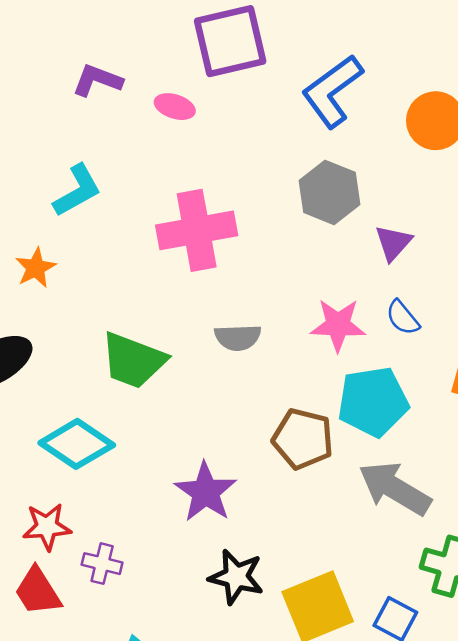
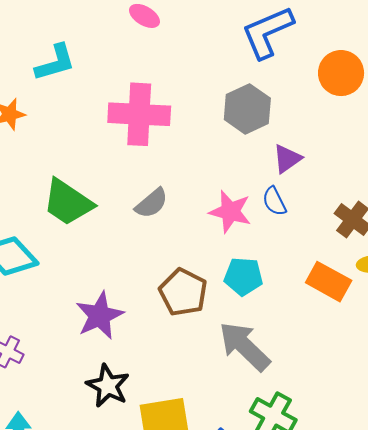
blue semicircle: (403, 318) -> (274, 201), moved
gray semicircle: (238, 337) -> (152, 203), turned -51
cyan pentagon: (373, 402) -> (243, 276), size x0.7

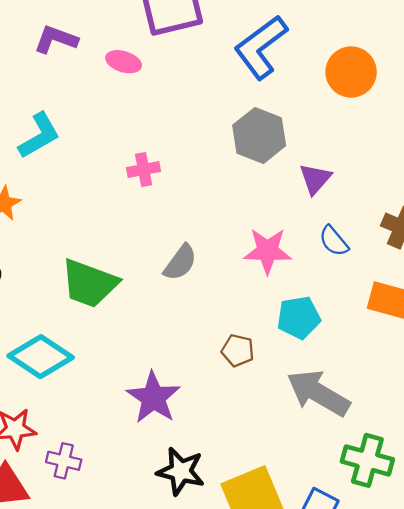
pink cross: (139, 114) -> (144, 169), size x0.5
blue semicircle: (274, 201) -> (334, 241), moved
brown pentagon: (183, 292) -> (238, 350), size x0.6

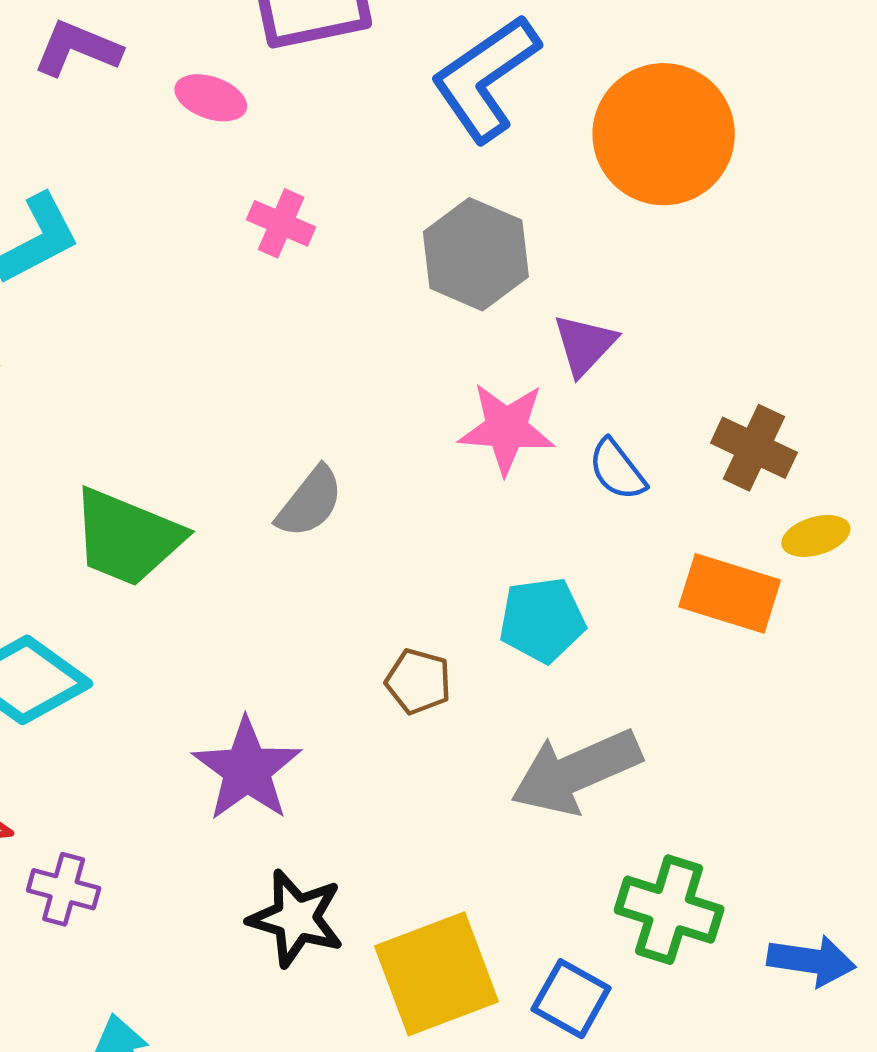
orange circle: (351, 72) -> (664, 134), size x1.4
pink cross: (144, 169) -> (281, 223), moved, turned 32
pink star: (268, 251) -> (506, 428), moved
gray arrow: (318, 393) -> (576, 772), turned -56

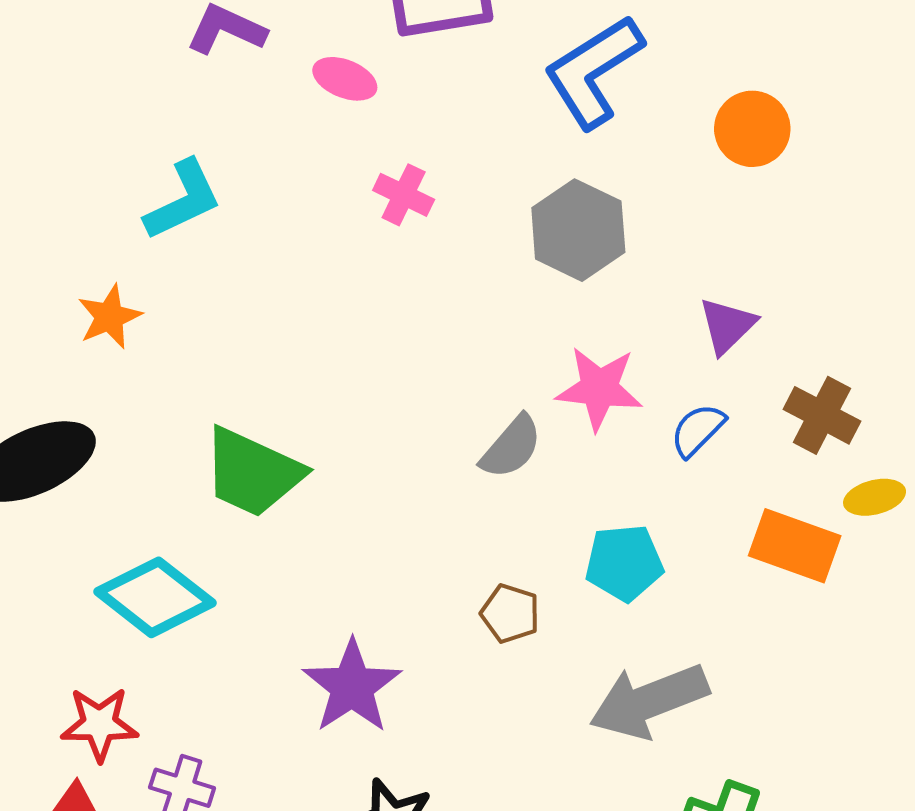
orange circle: (664, 134) -> (752, 129), size x0.6
purple triangle: (585, 345) -> (727, 326), moved
blue semicircle: (617, 470) -> (698, 430), turned 80
gray semicircle: (310, 502) -> (511, 447), moved

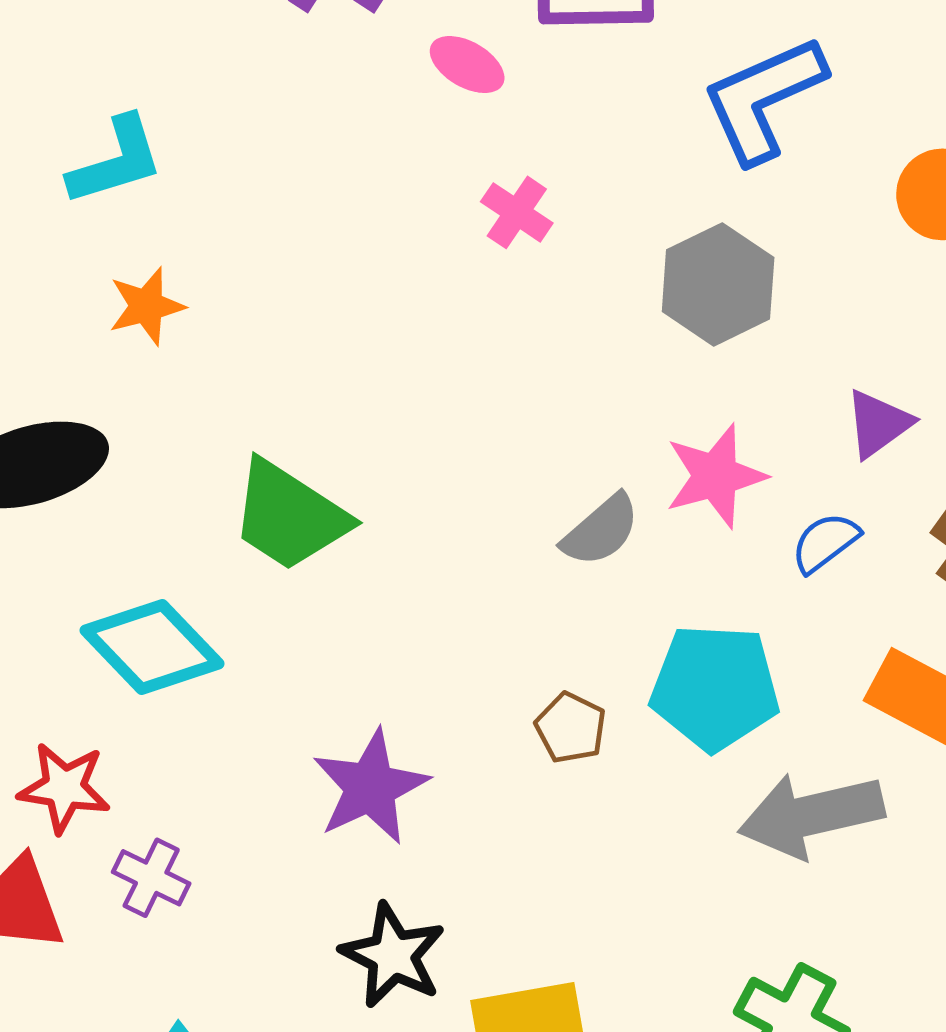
cyan L-shape: (183, 200) -> (116, 161), moved
pink star: (599, 388) -> (715, 476), turned -30
cyan pentagon: (624, 563) -> (715, 687), size x1.4
gray arrow: (649, 701) -> (811, 815), moved

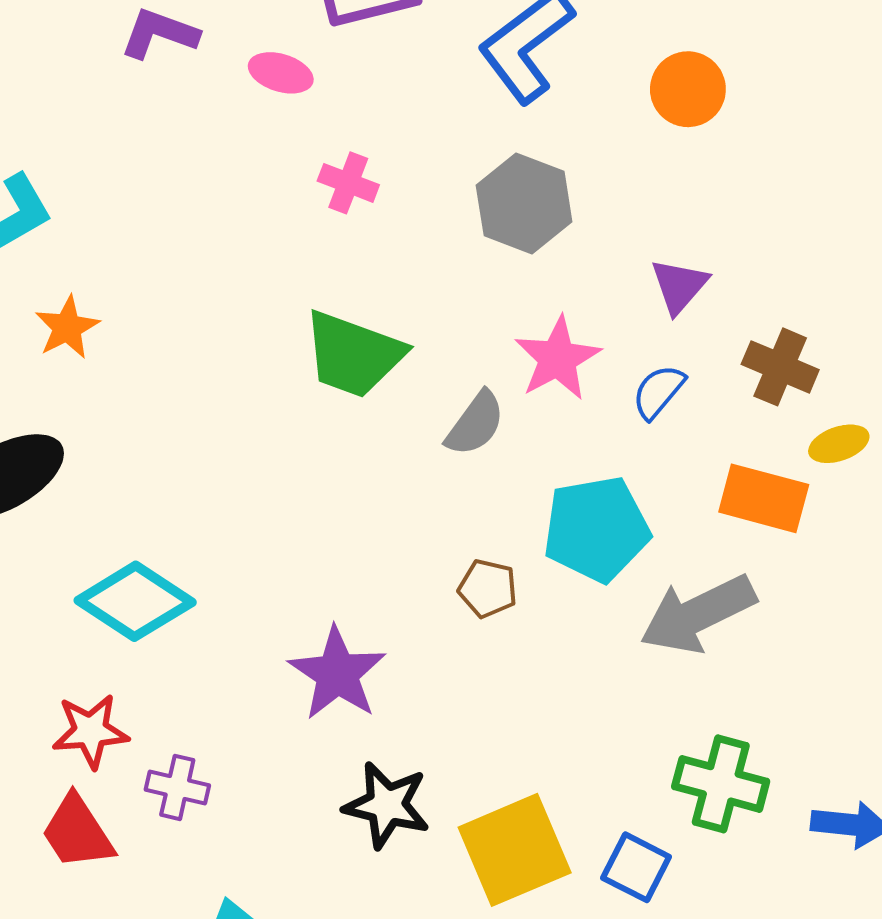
green trapezoid: (290, 516) -> (353, 354), moved

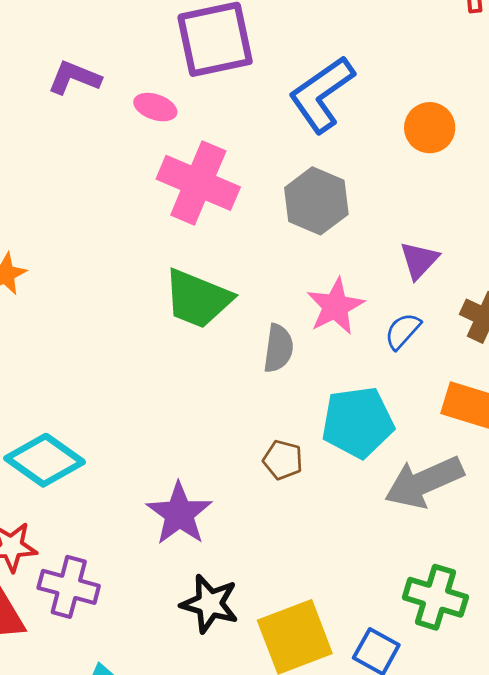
pink cross: (348, 183) -> (198, 183), size x2.0
gray semicircle: (475, 424) -> (278, 348), turned -30
purple cross: (177, 787) -> (69, 587), size x1.4

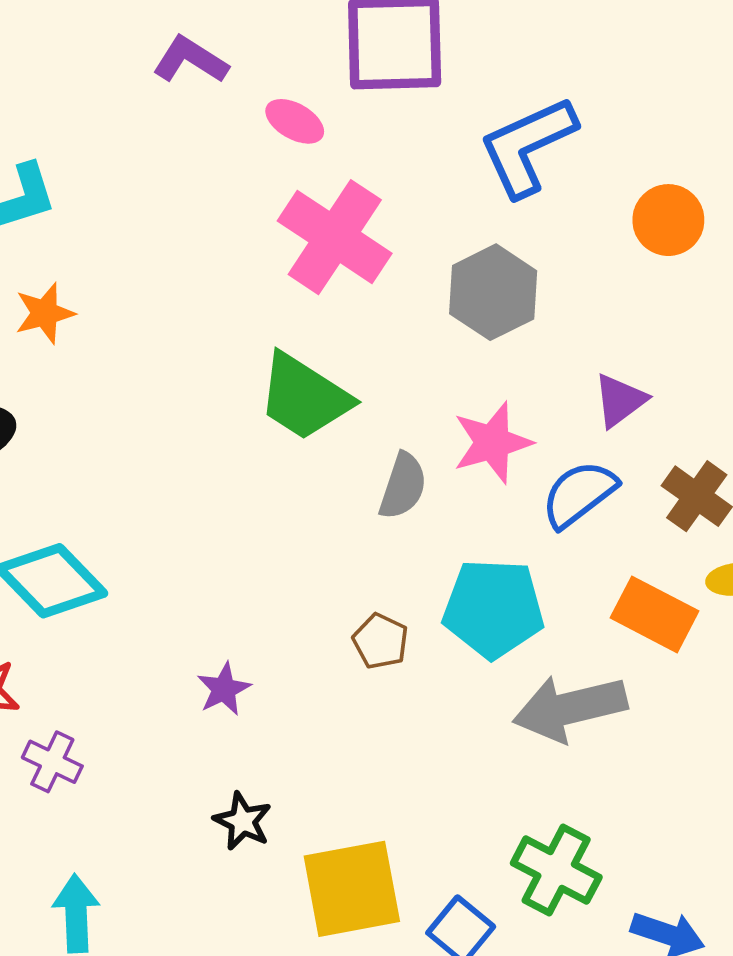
blue semicircle: (403, 331) -> (579, 494), size x1.4
purple star: (179, 514) -> (224, 689), size x0.6
purple cross: (69, 587) -> (52, 762), size x0.7
black star: (210, 604) -> (243, 821), size x0.7

